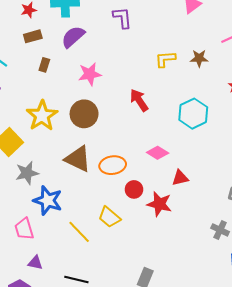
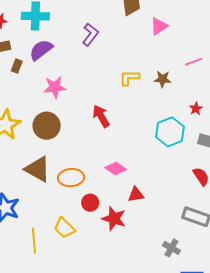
purple L-shape: (122, 18) -> (90, 34), turned 40
brown rectangle: (44, 65) -> (17, 66), moved
cyan hexagon: (193, 114) -> (170, 132), moved
yellow line: (79, 232) -> (34, 240), turned 35

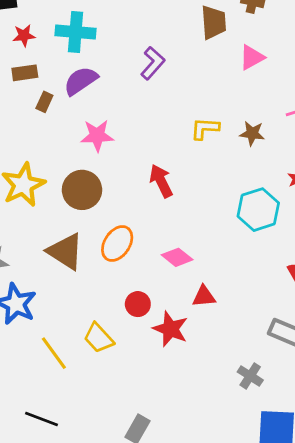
orange ellipse: (71, 178) -> (117, 244), moved, turned -55
yellow line: (34, 240) -> (54, 353), turned -35

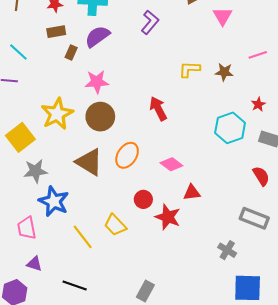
pink triangle: (252, 57) -> (223, 16), turned -30
pink star: (97, 136) -> (97, 82), moved

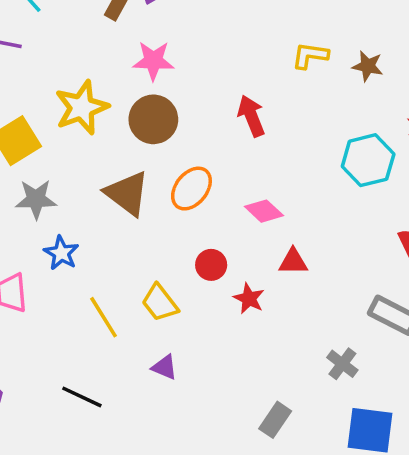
blue star: (54, 201) -> (61, 253), size x0.7
red star: (168, 217) -> (249, 298), size x0.7
purple triangle: (34, 264) -> (165, 367), moved
gray rectangle: (145, 291) -> (275, 420), moved

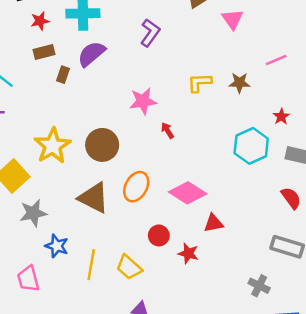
pink star: (153, 61) -> (143, 101), moved
red arrow: (251, 116) -> (167, 130), size x0.6
pink diamond: (264, 211) -> (188, 193), size x1.4
yellow line: (103, 317) -> (91, 265), moved, turned 52

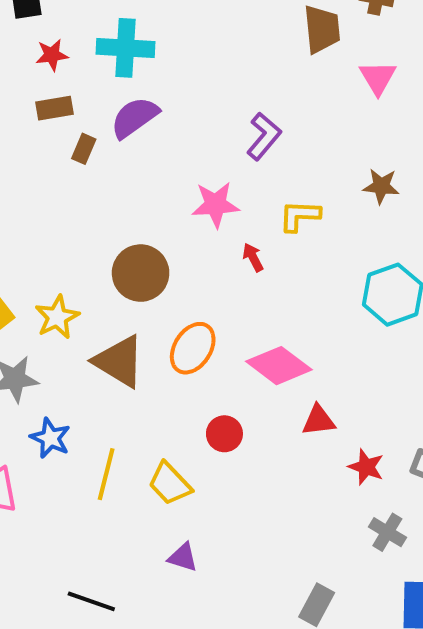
purple L-shape: (150, 33) -> (264, 136), moved
yellow L-shape: (199, 83) -> (300, 216), moved
yellow star: (53, 146) -> (57, 317), moved, size x0.7
red star: (188, 253) -> (366, 467), moved

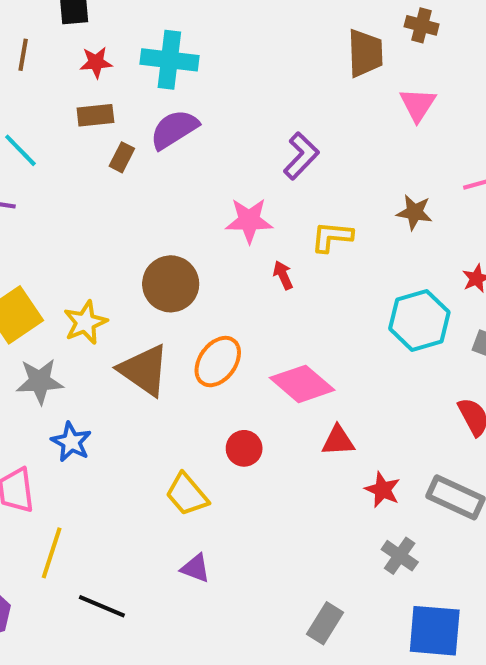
yellow line: (106, 474) -> (52, 553), moved

